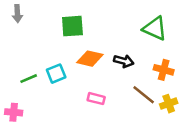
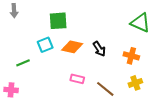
green triangle: (155, 29) -> (140, 23), moved
black arrow: (124, 61) -> (99, 49), turned 42
cyan square: (56, 74) -> (45, 45), moved
brown line: (144, 95) -> (105, 89), moved

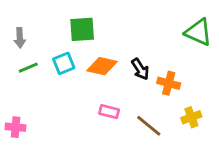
gray arrow: (14, 11) -> (20, 38), moved
orange cross: (131, 56) -> (169, 83), moved
green line: (23, 63) -> (28, 68), moved

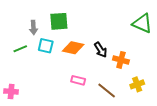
gray arrow: (20, 38) -> (33, 27), moved
cyan square: (64, 63) -> (46, 46), turned 35

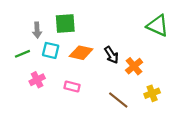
orange cross: (121, 60) -> (134, 66), turned 35
pink rectangle: (78, 80) -> (72, 87), moved
pink cross: (11, 91) -> (37, 80), moved, turned -32

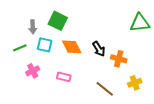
green square: (65, 23) -> (58, 21), turned 30
green triangle: (158, 26) -> (140, 23), turned -30
orange diamond: (81, 53) -> (72, 47), turned 50
orange cross: (134, 66) -> (119, 59), turned -35

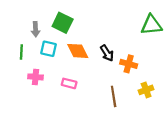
green line: (20, 48) -> (21, 52), turned -64
pink cross: (33, 71) -> (36, 77), turned 32
brown line: (105, 89) -> (114, 96), turned 42

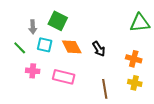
green line: (21, 52) -> (20, 48), turned -48
orange cross: (129, 64) -> (134, 59), moved
pink rectangle: (69, 83) -> (64, 77), size x1.5
yellow cross: (146, 90) -> (135, 83), turned 32

